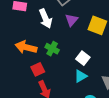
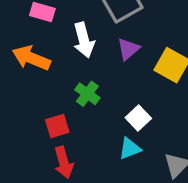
orange arrow: (26, 47) -> (31, 58), moved

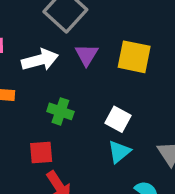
white arrow: (84, 40) -> (40, 60), turned -72
red square: (57, 126) -> (41, 153), turned 30

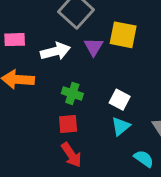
yellow square: (134, 57) -> (123, 35), moved
red square: (41, 153) -> (68, 124), moved

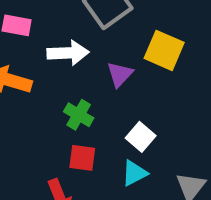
purple triangle: (94, 47) -> (120, 74), moved
red square: (68, 124) -> (82, 158), moved

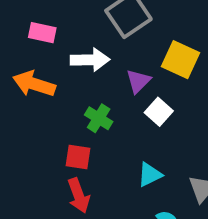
white square: (141, 137) -> (159, 112), moved
red square: (82, 158) -> (78, 157), moved

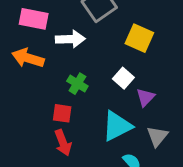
pink rectangle: (42, 33) -> (34, 19), size x1.4
purple triangle: (138, 81) -> (145, 97), moved
cyan triangle: (150, 175) -> (117, 126), size x1.6

